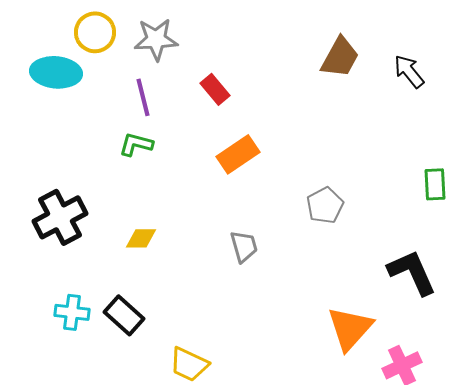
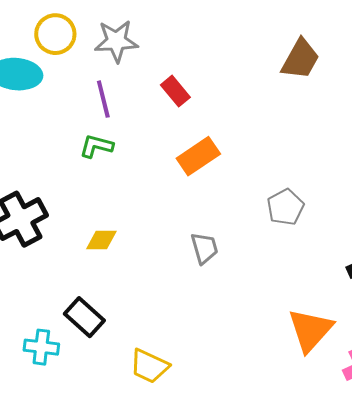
cyan cross: (72, 312) -> (41, 347), moved

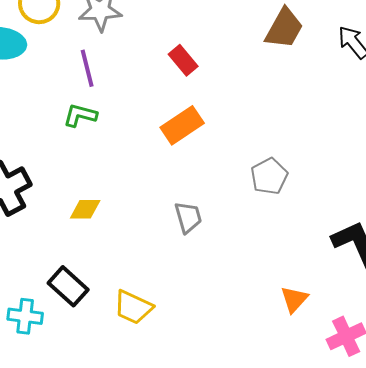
red rectangle: (175, 91) -> (183, 60), moved
orange triangle: (310, 330) -> (294, 299), size x0.6
yellow trapezoid: (149, 366) -> (133, 307), moved

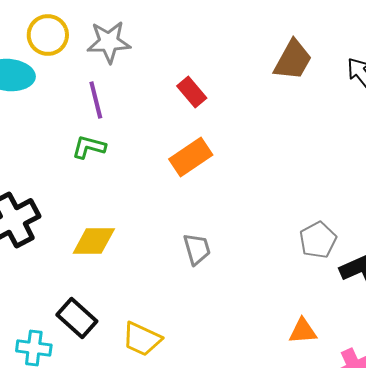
gray pentagon: (269, 176) -> (318, 240), moved
yellow diamond: (85, 209) -> (94, 241), size x1.4
orange triangle: (294, 299) -> (303, 331), turned 44

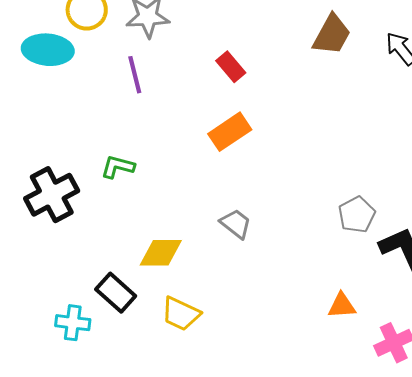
green L-shape: (89, 147) -> (118, 167), moved
yellow diamond: (94, 241) -> (161, 253), moved
gray trapezoid: (197, 249) -> (236, 224), turned -36

